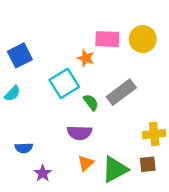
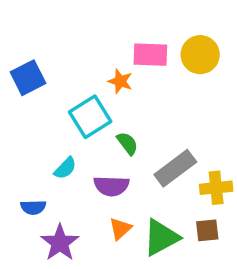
gray rectangle: (121, 92) -> (175, 168), moved
cyan semicircle: (12, 93) -> (65, 168), moved
purple star: (43, 173) -> (60, 243), size x1.5

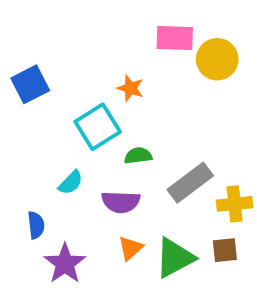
pink rectangle: (150, 55) -> (175, 38), moved
green semicircle: (127, 143) -> (138, 156), turned -60
blue semicircle: (33, 207) -> (36, 225), turned -95

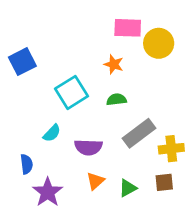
orange star: (130, 88) -> (114, 64), moved
green semicircle: (138, 156) -> (116, 99), moved
green triangle: (175, 258) -> (128, 188), size x0.6

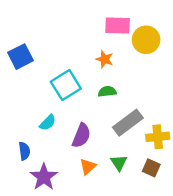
purple semicircle: (88, 147) -> (81, 136), turned -70
brown square: (164, 182) -> (151, 168), turned 30
green triangle: (128, 188) -> (119, 163), moved, turned -36

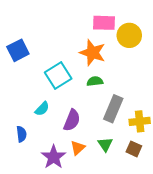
orange star: (105, 59) -> (93, 53), size x1.6
gray rectangle: (128, 123) -> (113, 109), turned -30
purple star: (44, 177) -> (54, 157), moved

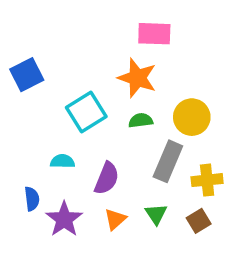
yellow circle: (129, 35) -> (192, 117), moved
cyan semicircle: (42, 109) -> (62, 161), turned -133
brown square: (134, 149) -> (199, 221), turned 35
purple star: (54, 157) -> (64, 219), moved

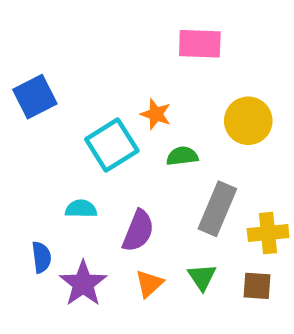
orange star: (137, 78) -> (156, 114), moved, size x0.6
yellow circle: (192, 117) -> (248, 121), moved
brown square: (199, 221) -> (257, 286), turned 35

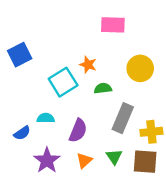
blue semicircle: (41, 257) -> (22, 133), moved, turned 63
brown square: (257, 286) -> (145, 162), size x1.5

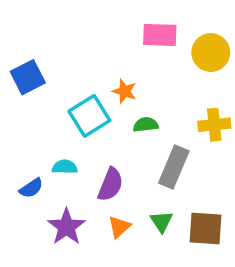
yellow circle: (140, 68) -> (211, 53), moved
yellow cross: (151, 132) -> (214, 125), moved

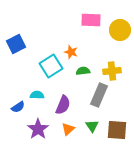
yellow cross: (214, 125) -> (112, 71), moved

